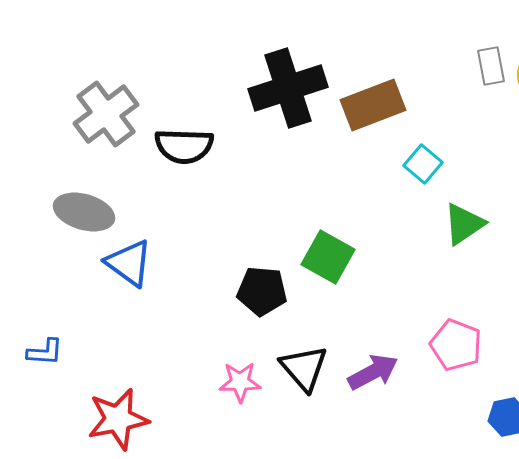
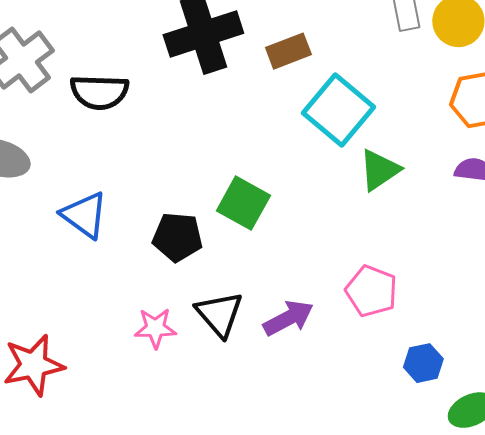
brown rectangle: (373, 105) -> (288, 51), size x0.7
cyan square: (423, 164) -> (338, 110), size x1.8
blue triangle: (129, 263) -> (84, 215), moved

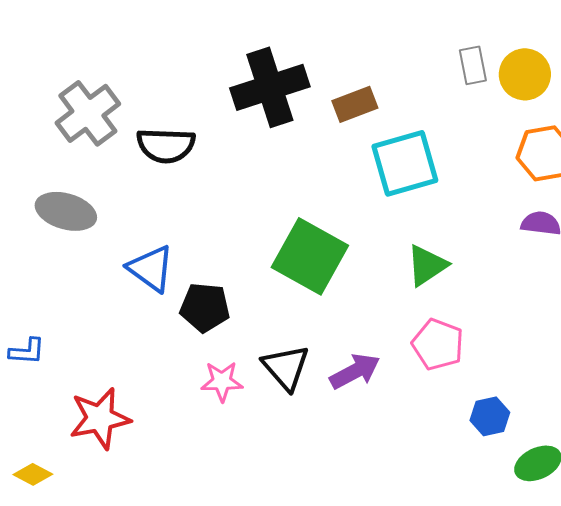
cyan square: (338, 110) -> (405, 163), turned 34
green triangle: (379, 170) -> (427, 265), moved
green square: (243, 203) -> (310, 256), size x1.4
black pentagon: (177, 237) -> (205, 307), moved

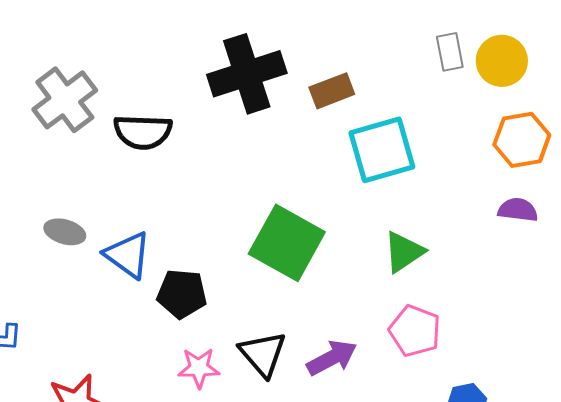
gray ellipse: (66, 211) -> (65, 232), moved, size x0.7

